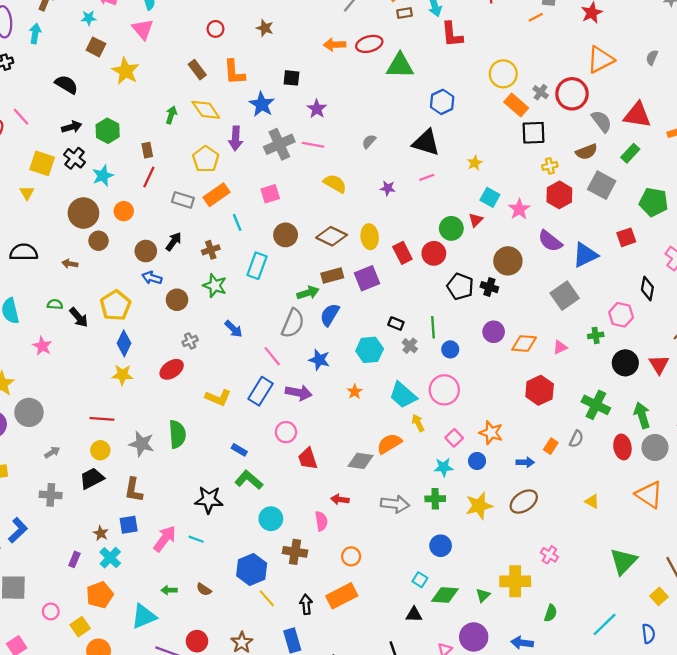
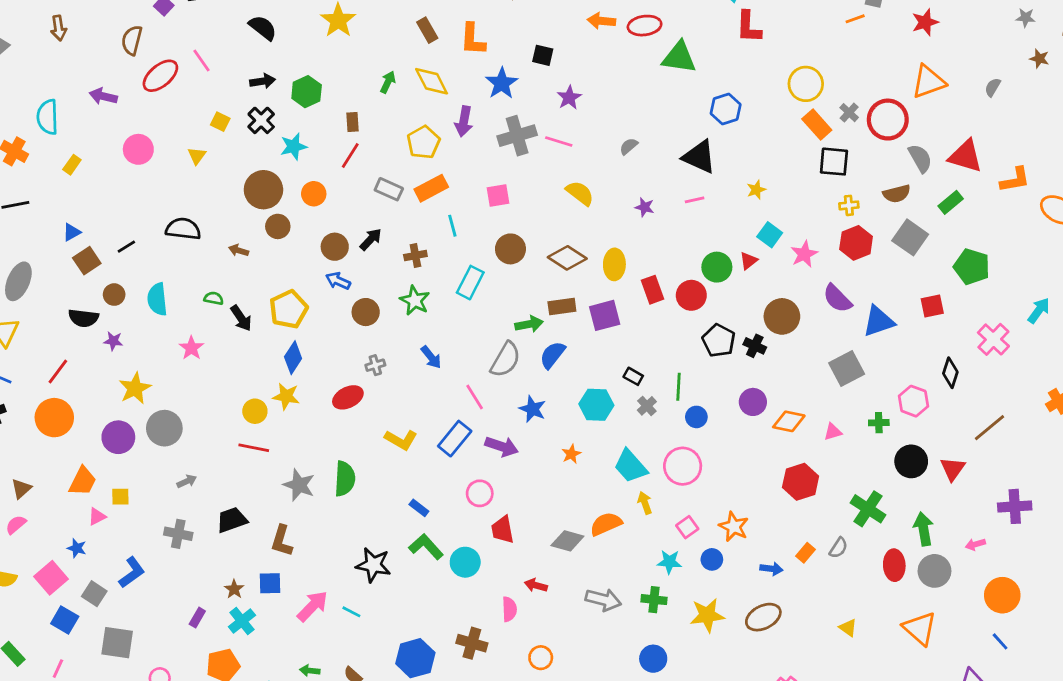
yellow square: (42, 163) -> (220, 122), size x0.6
yellow circle: (100, 450) -> (255, 411), moved
cyan circle: (271, 519) -> (465, 562), moved

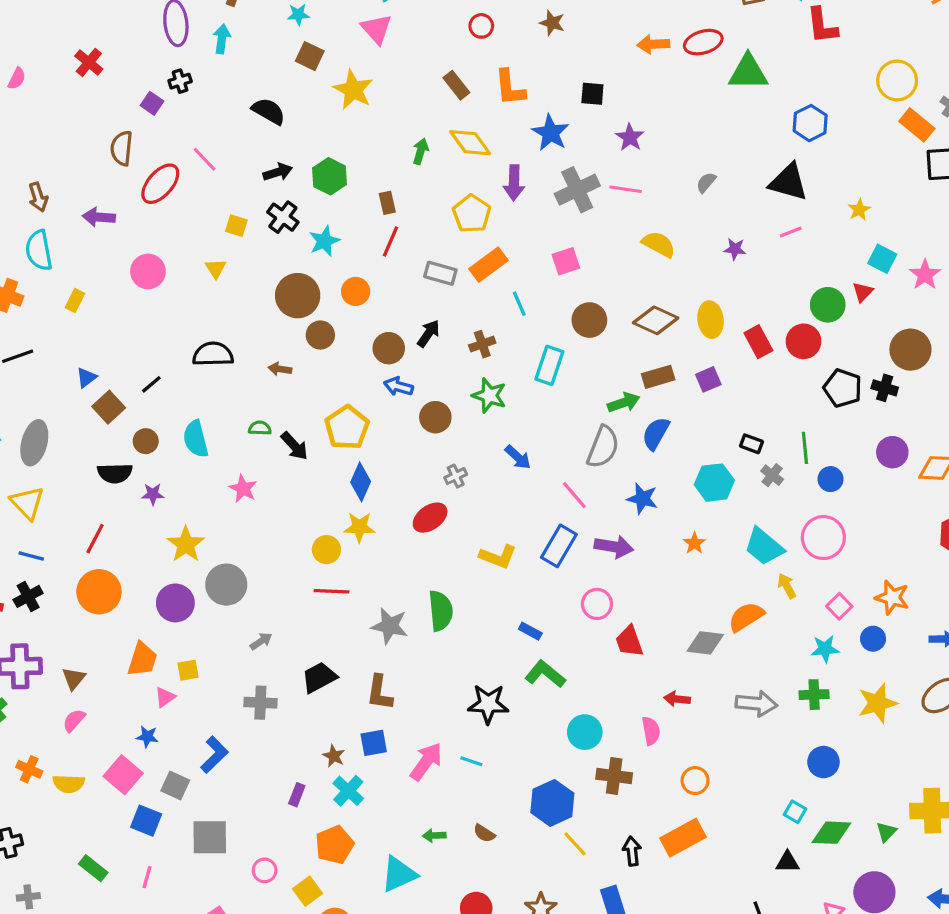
brown arrow: (59, 28) -> (38, 197), moved
purple square: (605, 315) -> (708, 379), size x0.7
cyan circle: (465, 562) -> (585, 732), moved

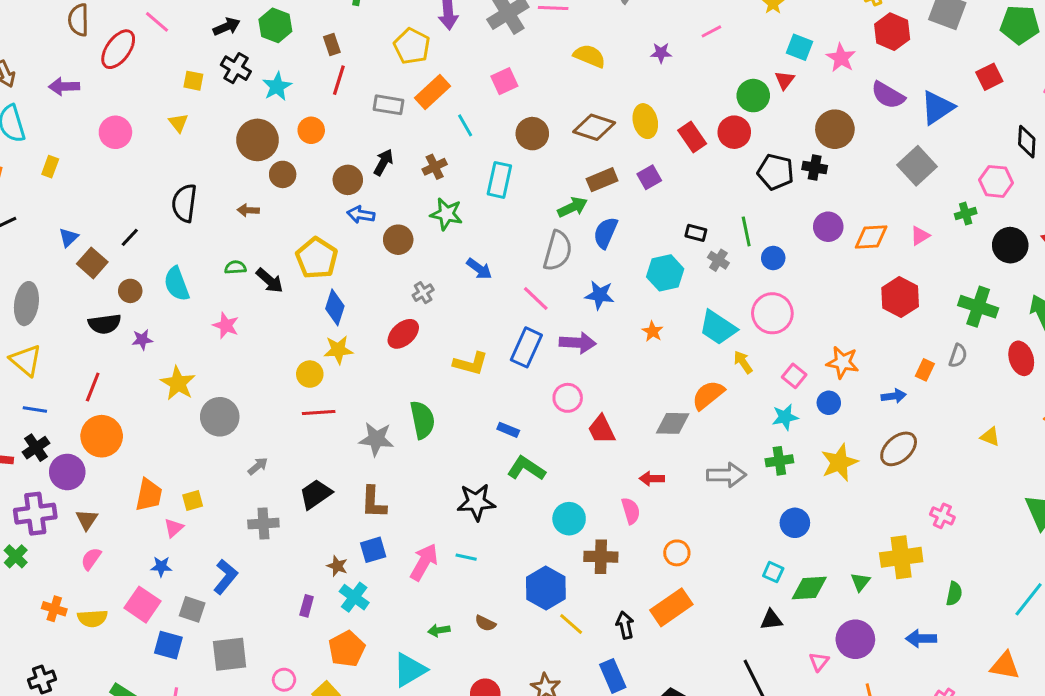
black semicircle: (213, 354) -> (184, 203), turned -75
purple circle: (175, 603) -> (67, 472), moved

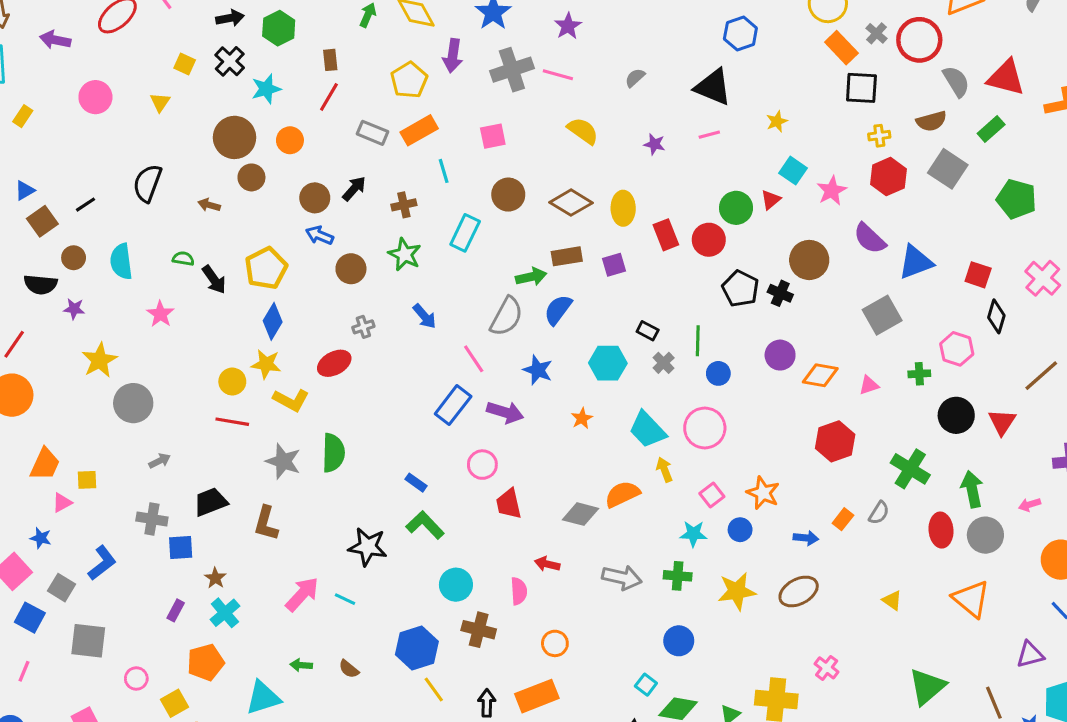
red square: (989, 77) -> (978, 275), moved, turned 32
yellow L-shape: (471, 364) -> (291, 400), moved
blue square: (373, 550) -> (181, 547), moved

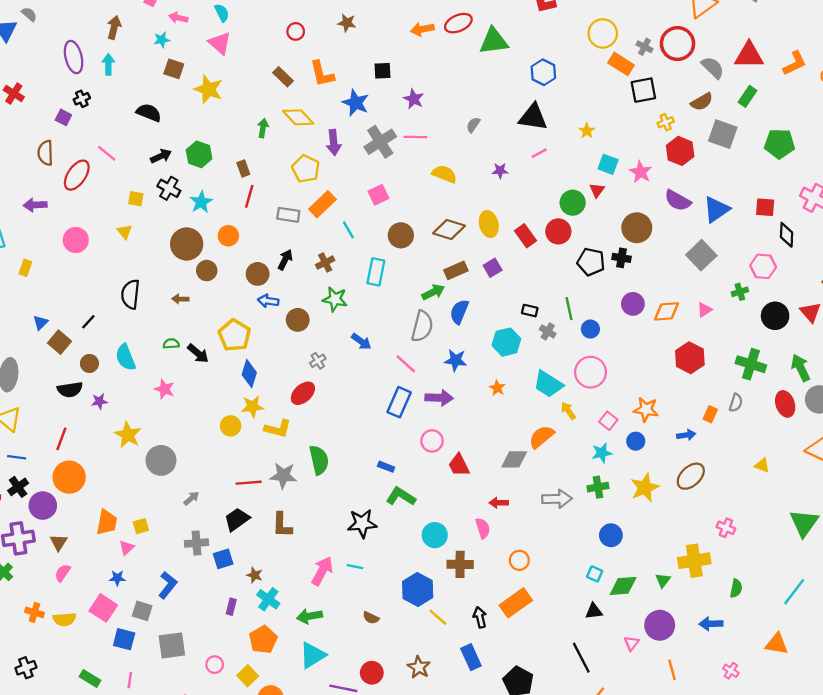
red line: (232, 422) -> (249, 483), moved
green arrow: (301, 665) -> (309, 616), moved, size x1.5

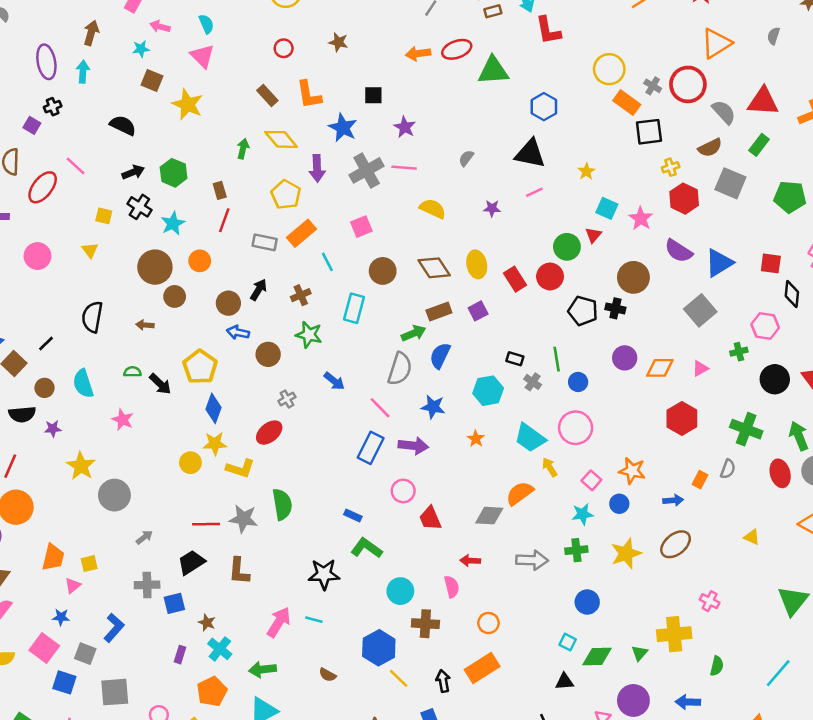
brown diamond: (449, 230) -> (434, 268), turned 36

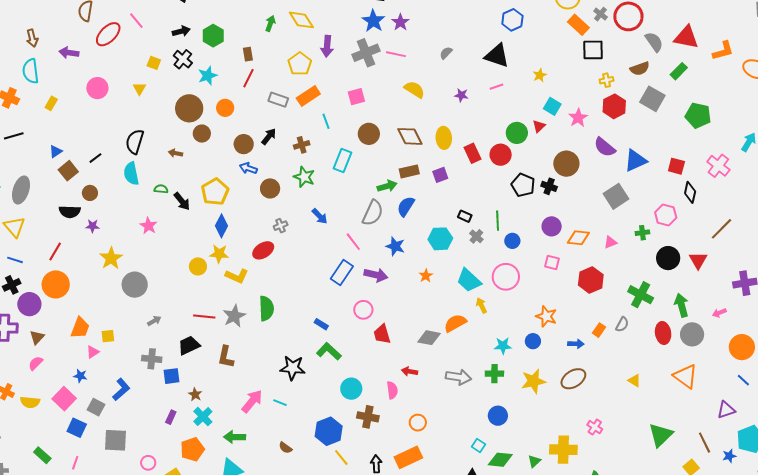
blue star: (343, 128) -> (373, 21), moved
cyan semicircle: (83, 384) -> (131, 174), moved
pink square: (591, 480) -> (552, 262), moved, turned -35
gray star: (243, 519) -> (234, 316), turned 30

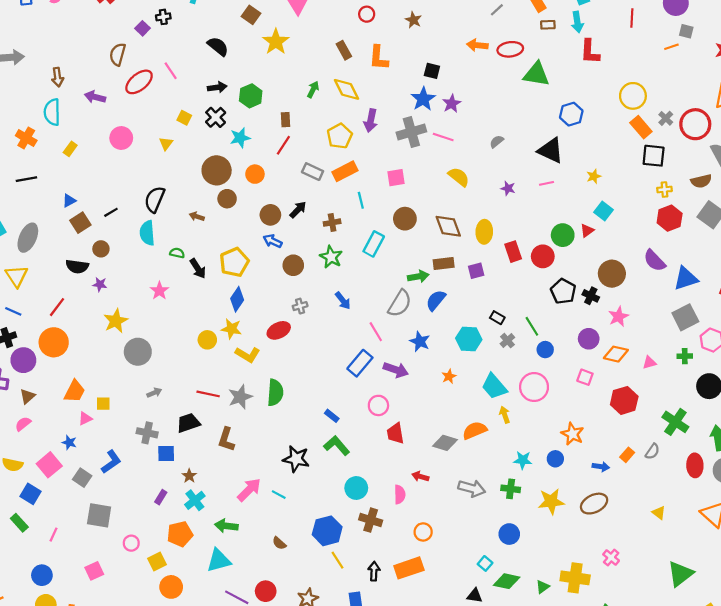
pink star: (578, 118) -> (618, 317), moved
gray square: (616, 196) -> (685, 317), moved
green line: (498, 221) -> (532, 326), turned -36
blue square: (77, 428) -> (30, 494), moved

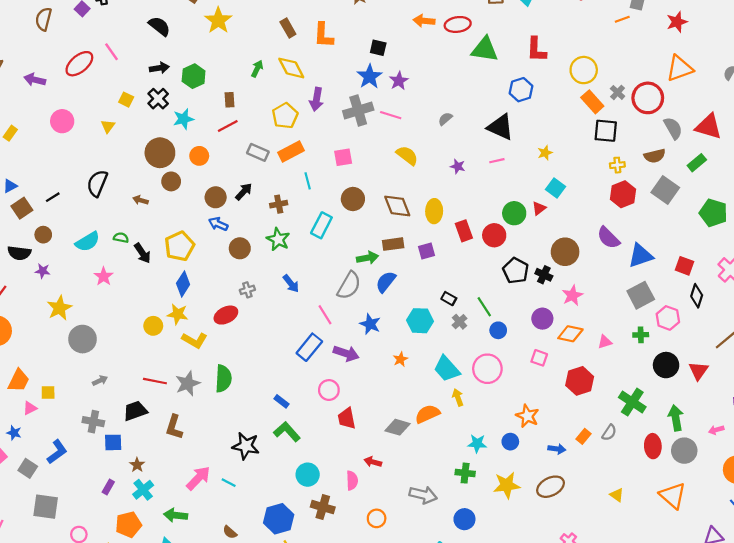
red L-shape: (590, 52) -> (536, 50), moved
brown semicircle: (118, 54) -> (44, 19), moved
red line: (283, 145) -> (228, 126), turned 30
cyan semicircle: (147, 233) -> (88, 242), moved, turned -115
gray arrow: (472, 488) -> (423, 495), moved

